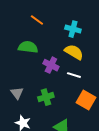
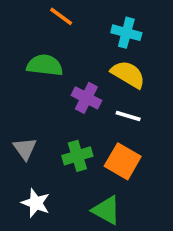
orange square: (86, 100) -> (123, 161), moved

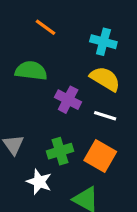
white star: (36, 203) -> (39, 182), moved

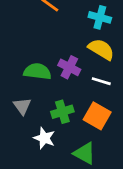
green semicircle: (31, 71) -> (37, 72), moved

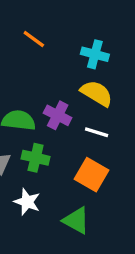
green cross: (62, 112) -> (36, 158), moved, turned 30

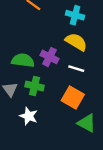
green triangle: (76, 220) -> (87, 123), moved

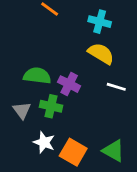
purple cross: (50, 57) -> (69, 84), moved
white line: (76, 69) -> (116, 87), moved
orange square: (73, 98) -> (73, 152), moved

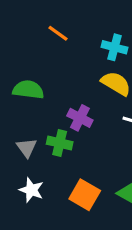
green semicircle: (37, 76) -> (28, 90), moved
white star: (44, 142) -> (31, 190), moved

